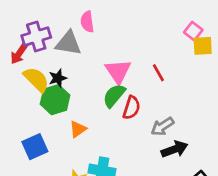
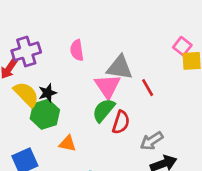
pink semicircle: (87, 22) -> (77, 50), moved
gray triangle: (68, 43) -> (120, 68), moved
orange triangle: (78, 129) -> (68, 144), turned 48

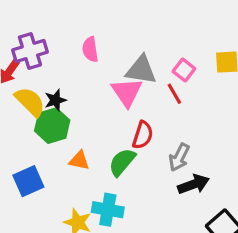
pink square: (182, 46) -> (184, 70), moved
green semicircle: (104, 110) -> (122, 162), moved
gray arrow: (152, 141) -> (179, 157), turned -30

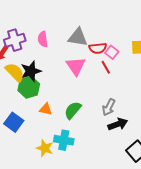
pink semicircle: (90, 49) -> (43, 39), moved
gray triangle: (141, 70) -> (78, 37), moved
black star: (55, 100) -> (31, 71), size x1.5
red semicircle: (143, 135) -> (98, 48), moved, turned 66
blue square: (28, 181) -> (14, 122), turned -30

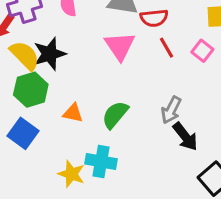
pink square: (112, 52) -> (202, 51), moved
green hexagon: (29, 87) -> (31, 90), moved
black arrow: (118, 124) -> (185, 137), turned 72

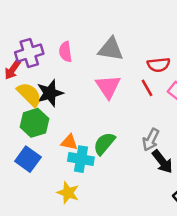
red semicircle: (154, 18) -> (159, 65), moved
cyan cross: (101, 161) -> (81, 159), moved

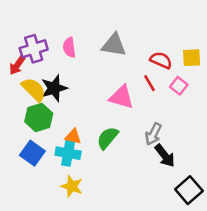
red semicircle: (159, 65) -> (161, 60), turned -150
pink triangle: (108, 87) -> (122, 97), moved, turned -40
cyan cross: (81, 159) -> (68, 153), moved

